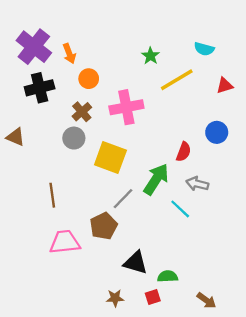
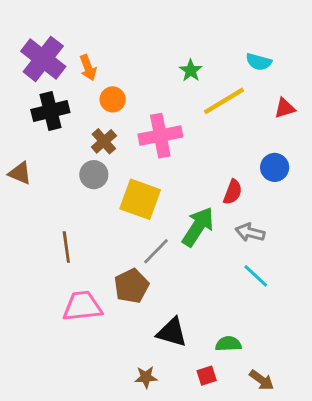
cyan line: (180, 209) -> (256, 276), moved
green semicircle: (168, 276) -> (228, 344), moved
red square: (153, 297) -> (207, 376), moved

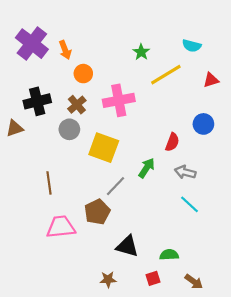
black cross: (50, 111) -> (37, 101), moved
brown triangle: (20, 173) -> (15, 128), turned -42
green arrow: (198, 227) -> (147, 168), size x0.7

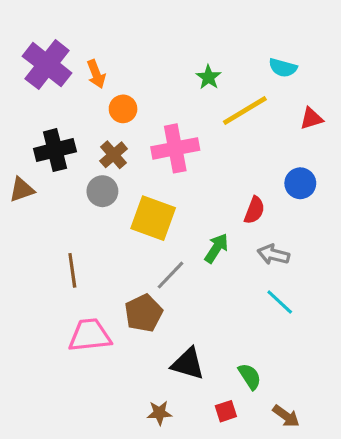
green semicircle: (169, 255) -> (250, 376), turned 60

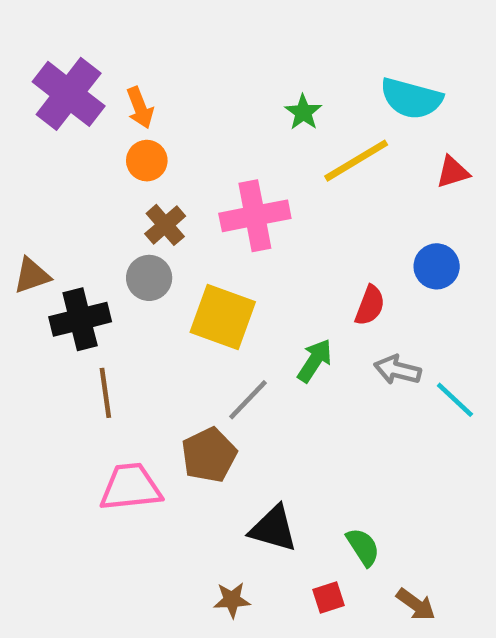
cyan semicircle: (283, 68) -> (411, 98), size x1.5
orange circle: (123, 109) -> (147, 161), moved
black cross: (55, 150) -> (80, 319), moved
cyan line: (280, 302) -> (455, 400), moved

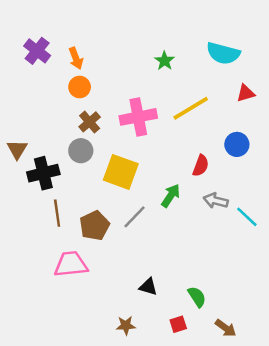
purple cross: (69, 94) -> (37, 51), size x0.7
yellow line: (356, 161) -> (191, 108), moved
brown triangle: (32, 276) -> (17, 149), turned -40
brown pentagon: (209, 455) -> (95, 226), moved
black triangle: (273, 529) -> (148, 287), size x0.7

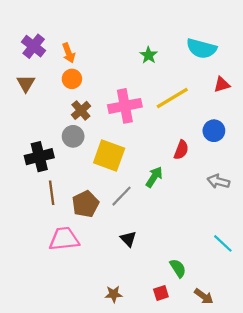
brown triangle: (17, 149) -> (26, 83), moved
gray arrow: (216, 201) -> (218, 181), moved
cyan line: (247, 217) -> (223, 243), moved
black triangle: (148, 287) -> (128, 239), moved, turned 30

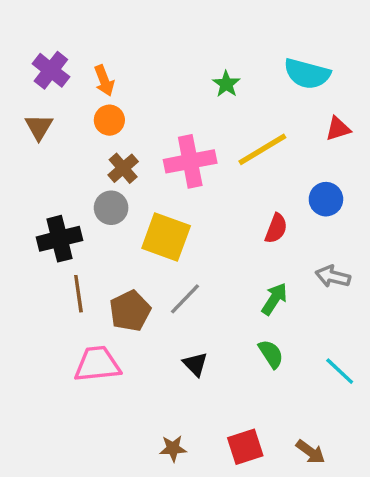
green arrow: (154, 177) -> (274, 299), moved
green semicircle: (178, 268) -> (271, 354), moved
red square: (161, 293) -> (245, 447), size x1.5

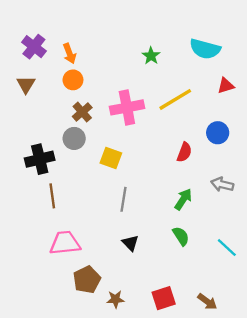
yellow square: (166, 237) -> (111, 158), size x0.7
gray line: (185, 299) -> (124, 199), turned -35
brown pentagon: (130, 311) -> (87, 280), moved

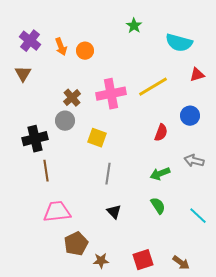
green star: (151, 56) -> (134, 26), moved
orange circle: (73, 80) -> (85, 51), moved
green arrow: (183, 199) -> (160, 174), turned -144

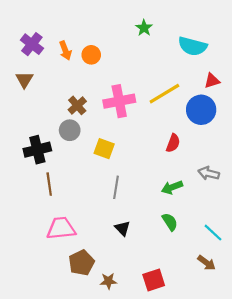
blue circle: (190, 116) -> (201, 110), moved, size x1.4
brown arrow: (181, 263) -> (206, 263), moved

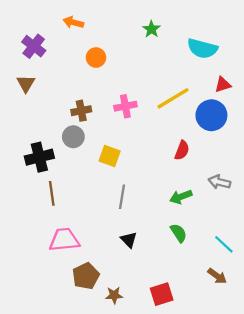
orange arrow: (65, 51) -> (73, 22), moved, turned 126
pink cross: (119, 101) -> (125, 106), size x0.7
brown cross: (77, 105) -> (81, 111), turned 30

